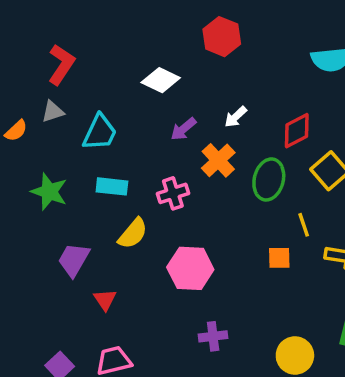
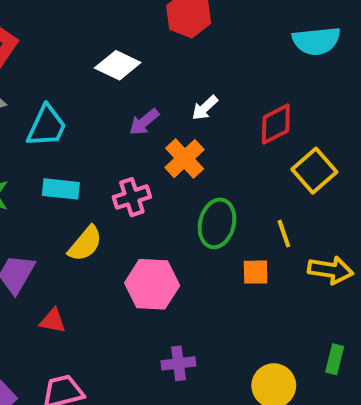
green ellipse: (269, 179) -> (217, 223), moved
red triangle: (105, 300) -> (53, 321), turned -45

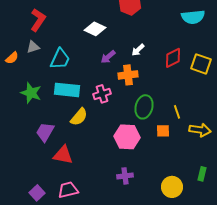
orange cross: (185, 159) -> (128, 75), turned 36
yellow square: (314, 171) -> (201, 64), moved, turned -30
cyan rectangle: (61, 189) -> (67, 90), size x1.4
pink hexagon: (152, 284) -> (127, 137), moved
red triangle: (53, 321) -> (63, 155), size x1.5

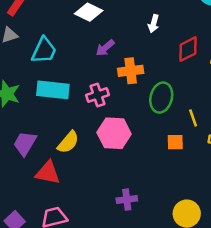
white arrow: (138, 50) -> (154, 24), moved, turned -32
green ellipse: (144, 107) -> (161, 98), moved
yellow semicircle: (79, 117) -> (68, 142), moved
pink hexagon: (127, 137) -> (114, 133), moved

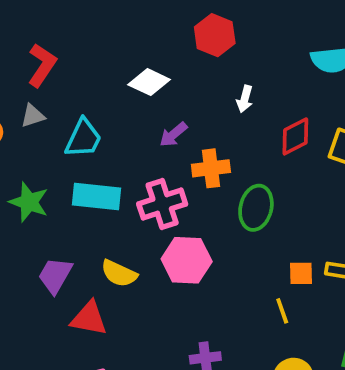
pink cross: (97, 95) -> (162, 204), size x1.4
yellow line: (193, 118) -> (282, 311), moved
yellow semicircle: (68, 142) -> (119, 273), turned 75
orange square: (175, 142) -> (301, 273), moved

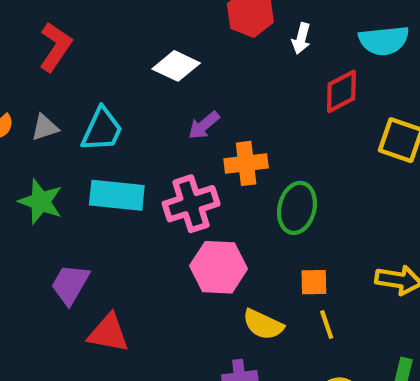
white arrow: (245, 99) -> (301, 38), moved
gray triangle: (33, 116) -> (45, 127), moved
red diamond: (295, 136) -> (341, 91), moved
yellow semicircle: (119, 273) -> (263, 324), moved
orange square: (301, 273) -> (314, 282), moved

